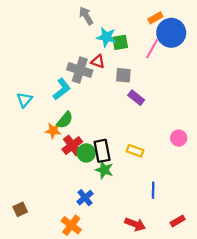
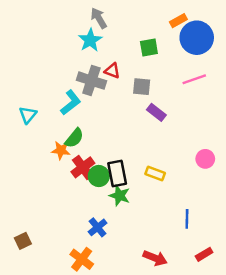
cyan star: (106, 37) -> (90, 40), moved, turned 30
green square: (120, 42) -> (149, 47), moved
pink line: (152, 49) -> (194, 79), moved, turned 42
blue line: (153, 190) -> (187, 219), moved

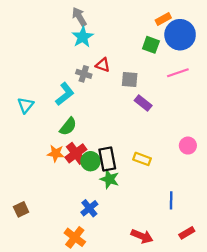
gray arrow: (99, 18) -> (79, 17), moved
green square: (149, 47) -> (151, 45), moved, turned 30
gray cross: (91, 81) -> (84, 74), size x0.6
orange star: (61, 150) -> (56, 153), moved
brown square: (23, 241) -> (21, 209), moved

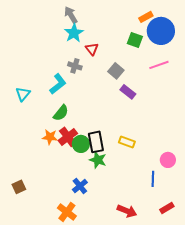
red triangle: (103, 65) -> (92, 49), moved, turned 32
gray square: (130, 79) -> (116, 71), turned 35
pink circle: (188, 146) -> (168, 160), moved

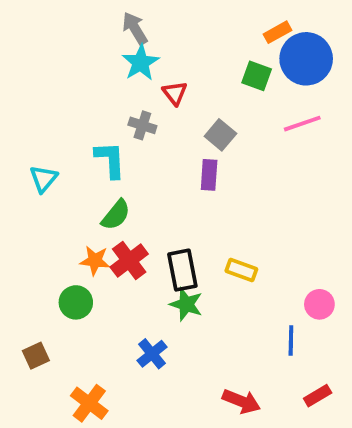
cyan L-shape: (58, 84) -> (110, 160), turned -55
purple rectangle: (128, 92) -> (209, 175), moved, turned 56
green circle: (81, 144) -> (76, 302), moved
orange cross: (67, 212) -> (89, 403), moved

